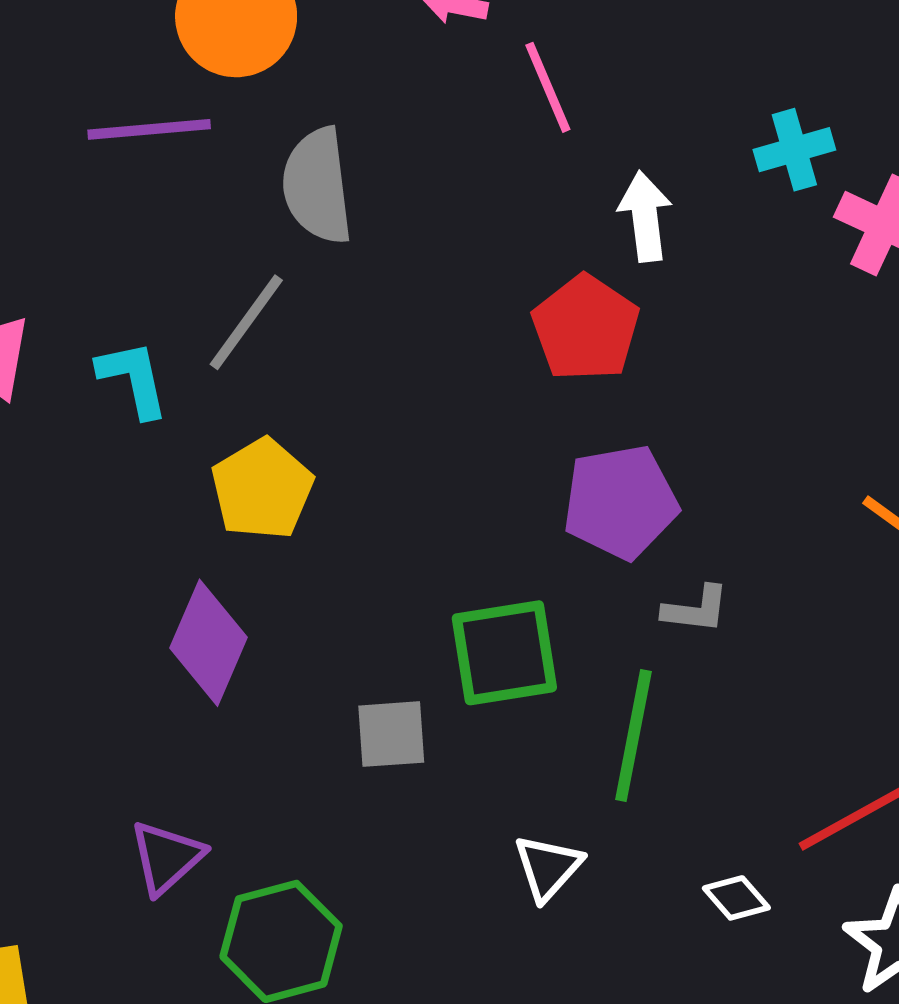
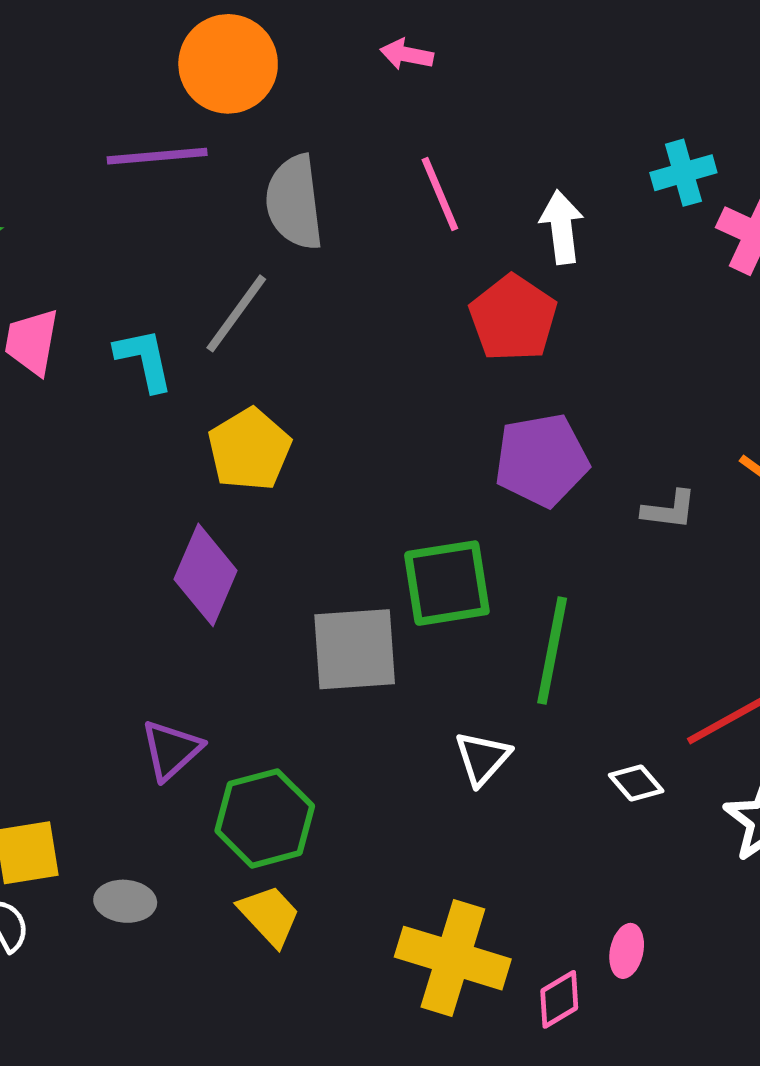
pink line: (548, 87) -> (440, 194), moved
gray L-shape: (696, 609) -> (669, 510), moved
gray square: (391, 734) -> (355, 649), size x1.5

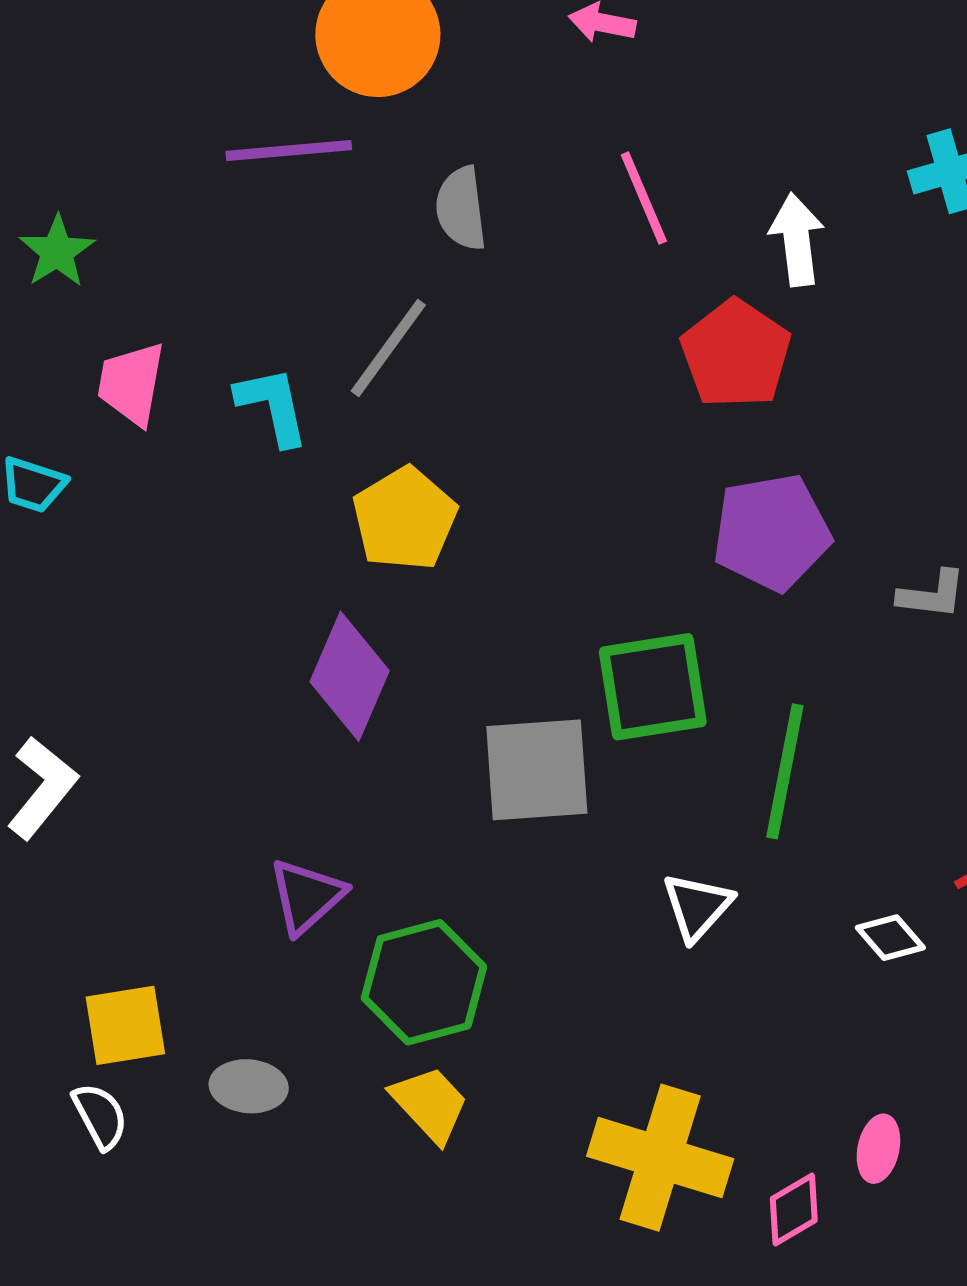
gray semicircle: (294, 202) -> (461, 208), size x0.7

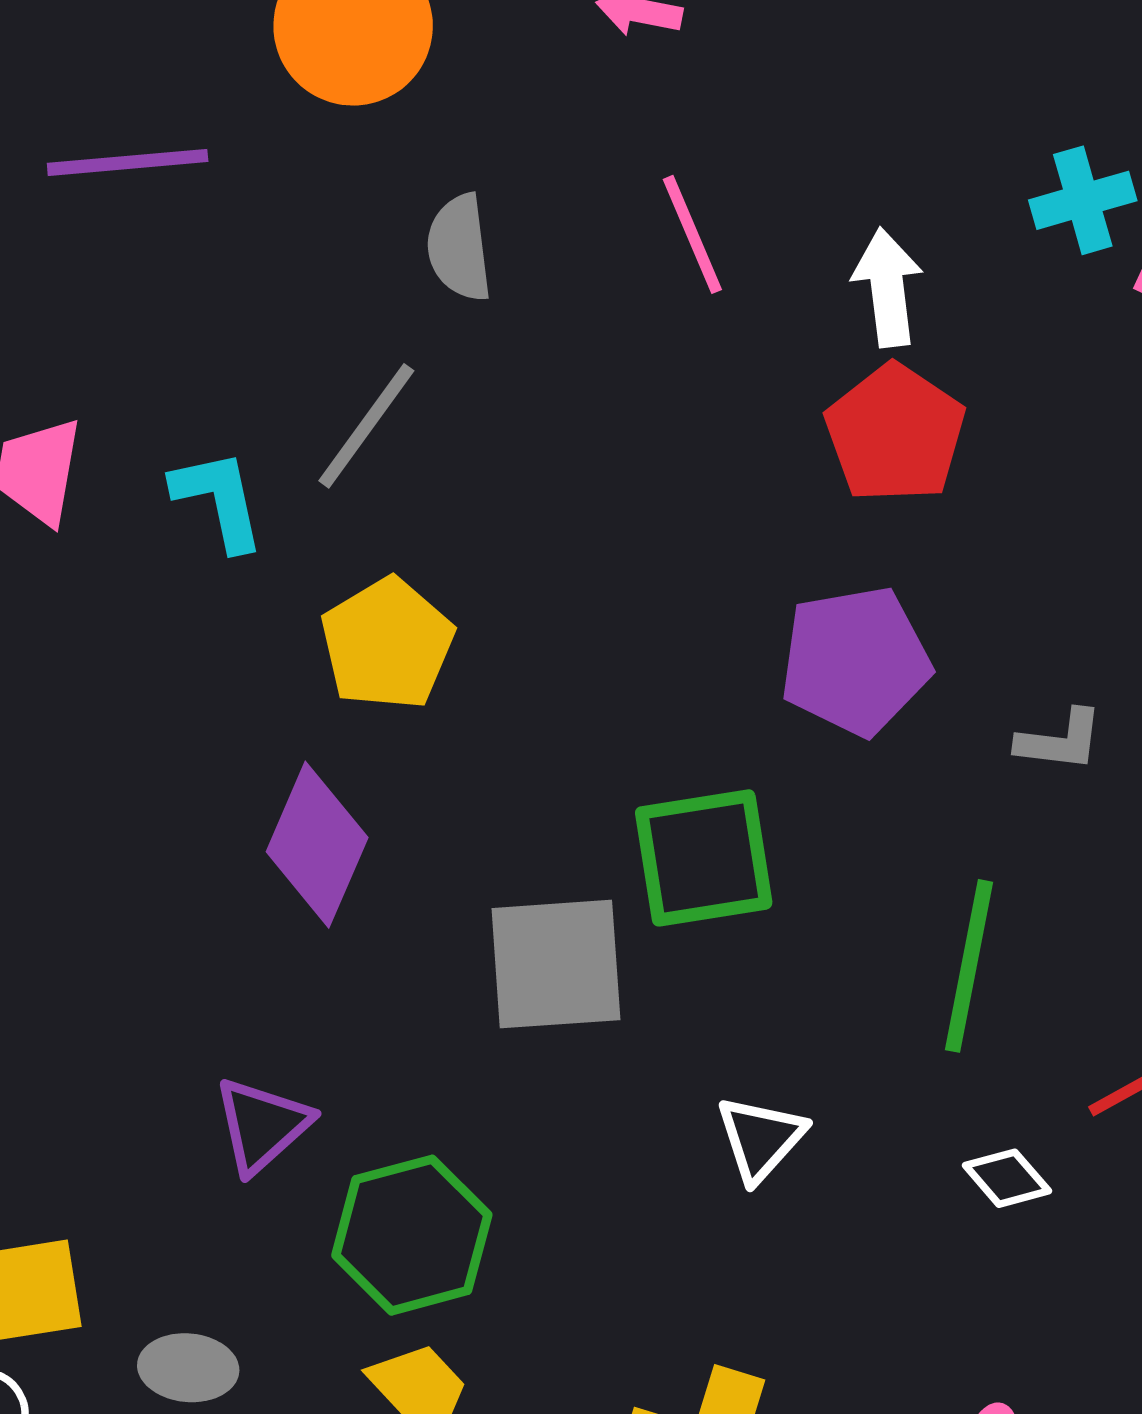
purple line: (289, 150) -> (128, 162), moved
red pentagon: (736, 354) -> (895, 433), moved
green line: (785, 771) -> (969, 966), moved

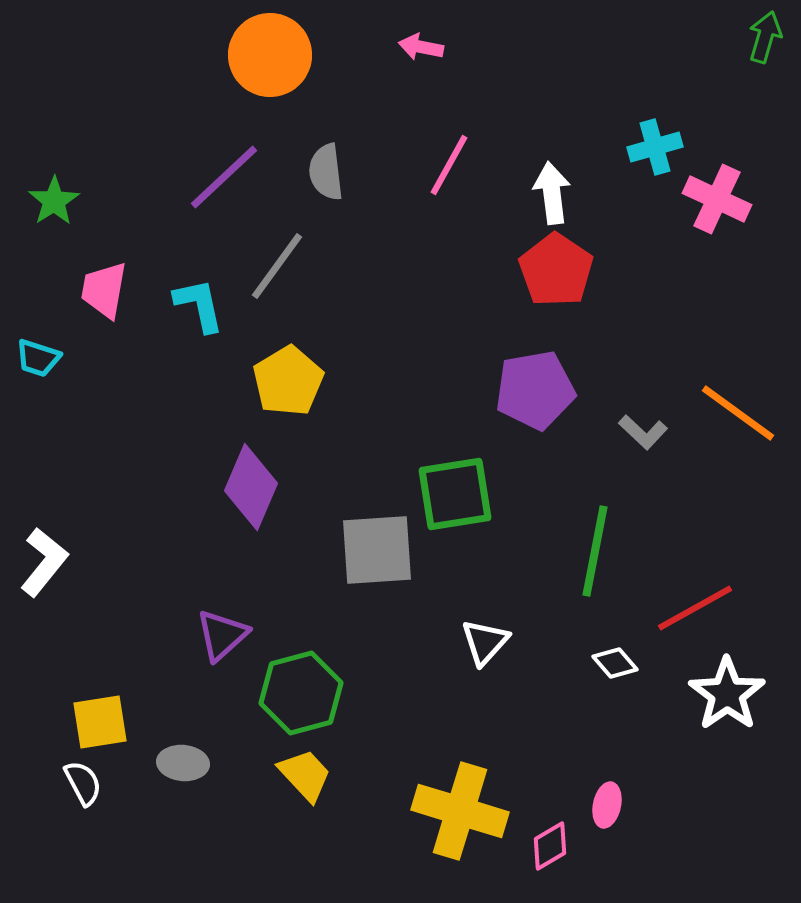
purple line: (128, 162) -> (224, 177), moved, turned -38
pink line: (692, 234) -> (449, 165), turned 52
gray L-shape: (1060, 740) -> (643, 432), turned 36

